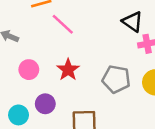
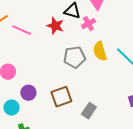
red star: (68, 70) -> (55, 26), moved

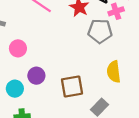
yellow semicircle: (100, 51) -> (114, 72), moved
gray pentagon: (74, 57) -> (100, 31), moved

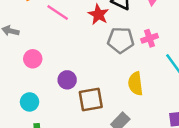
pink cross: (116, 11) -> (150, 38), moved
purple circle: (36, 76) -> (67, 80), moved

